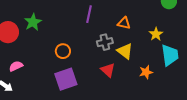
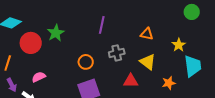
purple line: (89, 14) -> (102, 25), moved
gray cross: (105, 42) -> (117, 53), moved
red triangle: (108, 70) -> (131, 81), turned -42

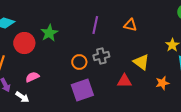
orange triangle: (147, 34) -> (130, 25), moved
gray cross: (117, 53) -> (101, 56), moved

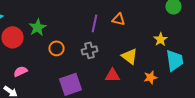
purple line: (95, 25) -> (94, 23), moved
orange circle: (79, 62) -> (56, 48), moved

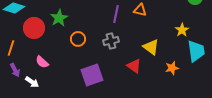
pink semicircle: (20, 71) -> (42, 62), turned -112
red triangle: (112, 75) -> (134, 66), turned 35

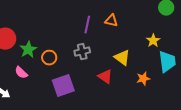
green star: (59, 18) -> (28, 50), moved
orange circle: (78, 39) -> (49, 58), moved
pink semicircle: (42, 62) -> (21, 73), moved

